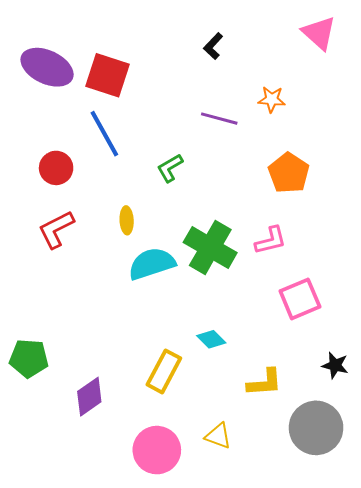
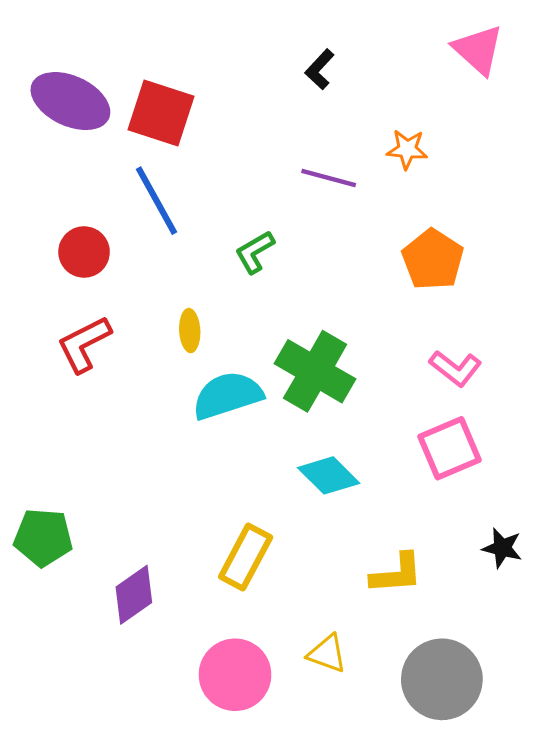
pink L-shape: (271, 240) -> (455, 368), moved, turned 52
cyan diamond: (211, 339) -> (329, 475), moved, size x1.4
gray circle: (316, 428) -> (442, 679), moved

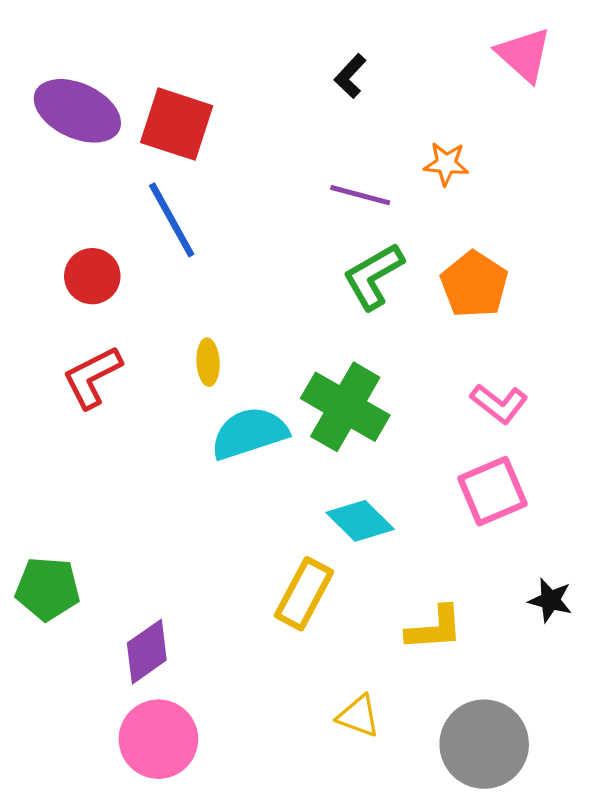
green L-shape: (255, 252) -> (373, 276), moved, size x1.4
yellow rectangle: (246, 557) -> (304, 594), moved
pink circle: (235, 675) -> (158, 739), moved

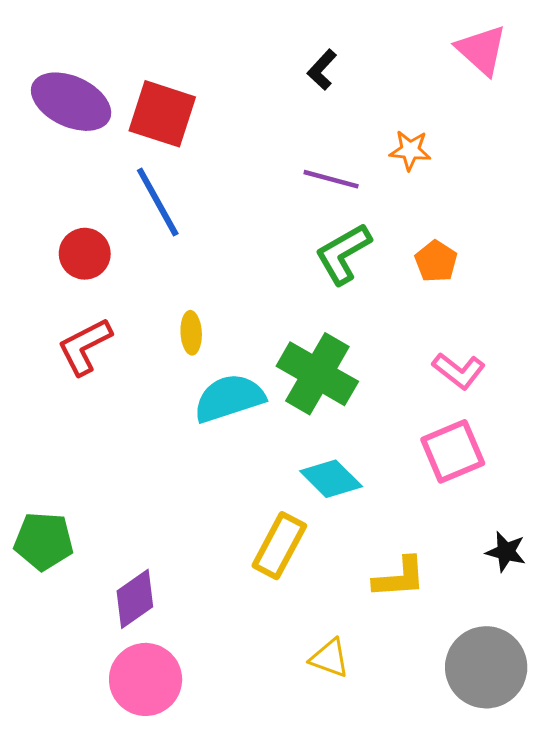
orange pentagon: (474, 284) -> (436, 261), size x0.7
gray circle: (484, 744) -> (486, 667), moved

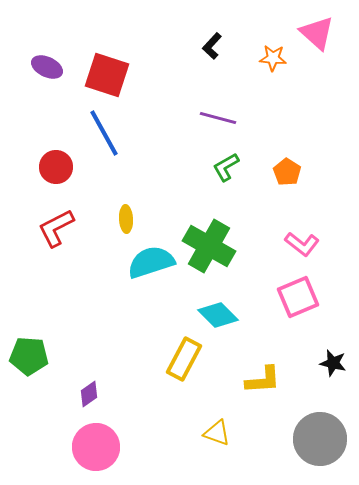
purple ellipse: (71, 102) -> (47, 67), size x0.6
orange star: (410, 150) -> (273, 58), moved
green L-shape: (343, 254) -> (226, 167), size x0.7
purple diamond: (135, 599) -> (89, 394), size x0.7

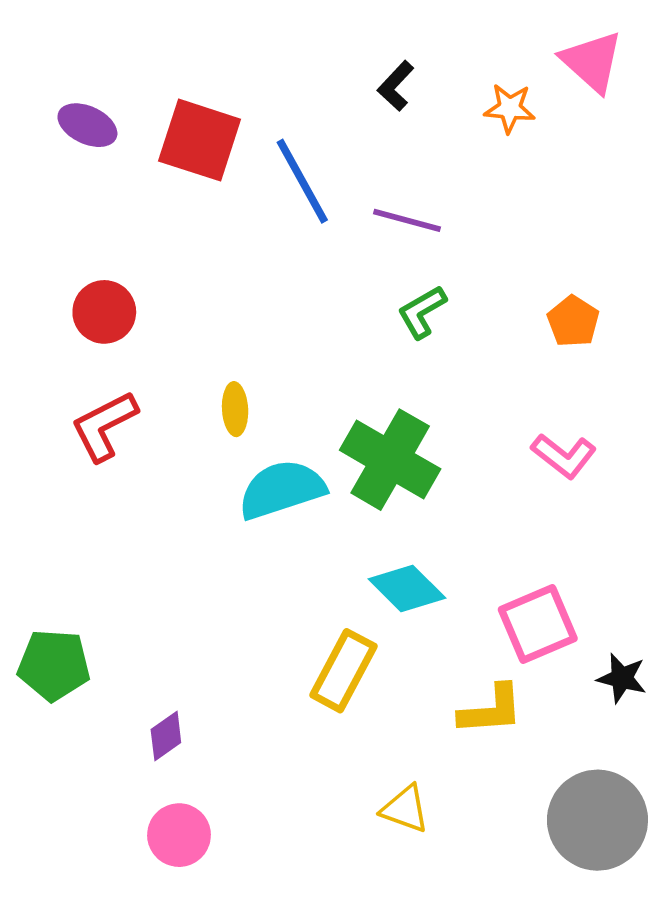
blue line: (104, 133) -> (302, 181), moved
orange pentagon: (287, 172) -> (573, 321), moved
pink square: (298, 297) -> (538, 624), moved
pink circle: (96, 447) -> (179, 835), size x0.7

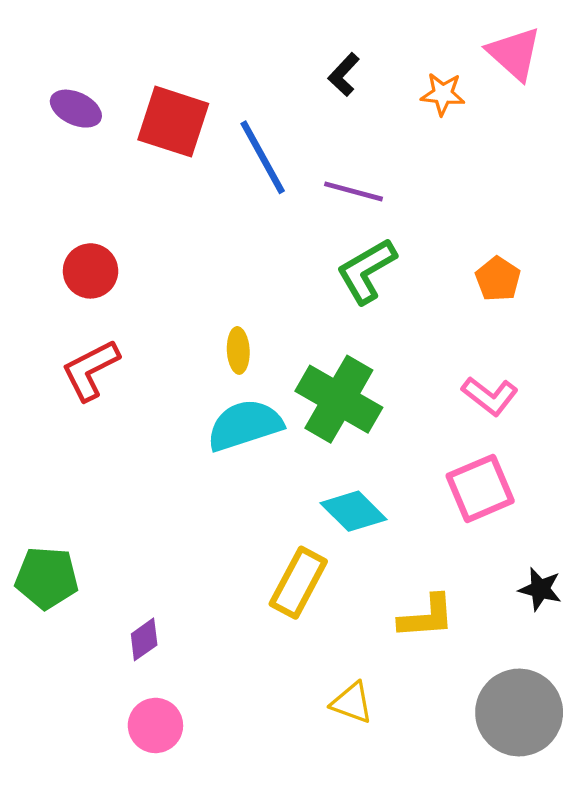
green L-shape: (422, 312) -> (366, 271), size x1.4
yellow ellipse: (235, 409) -> (238, 350), moved
pink square: (538, 624) -> (480, 488), moved

